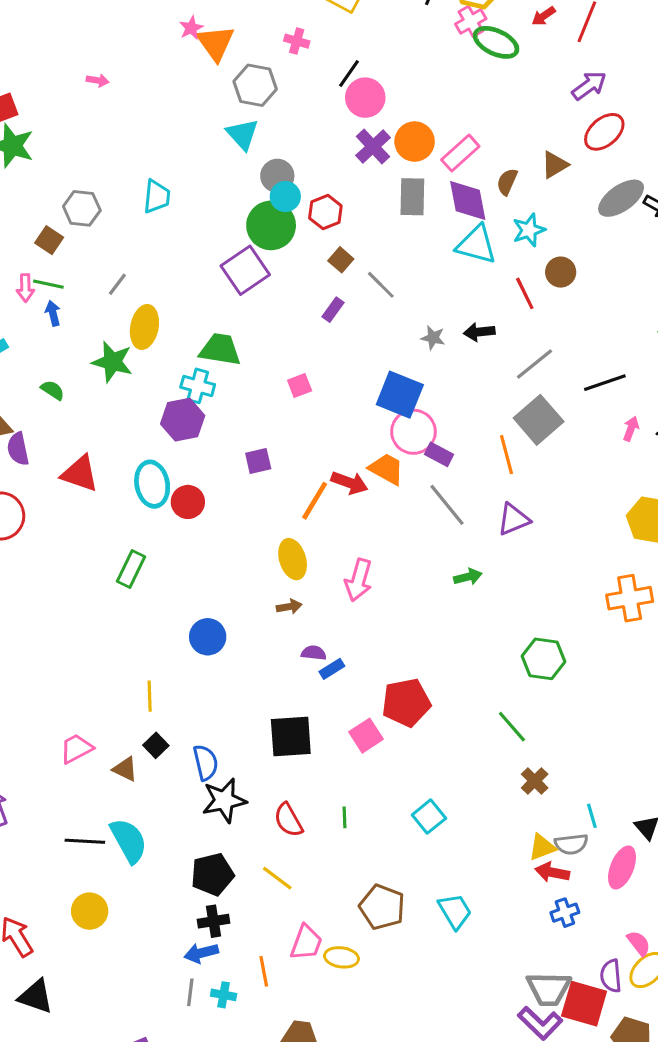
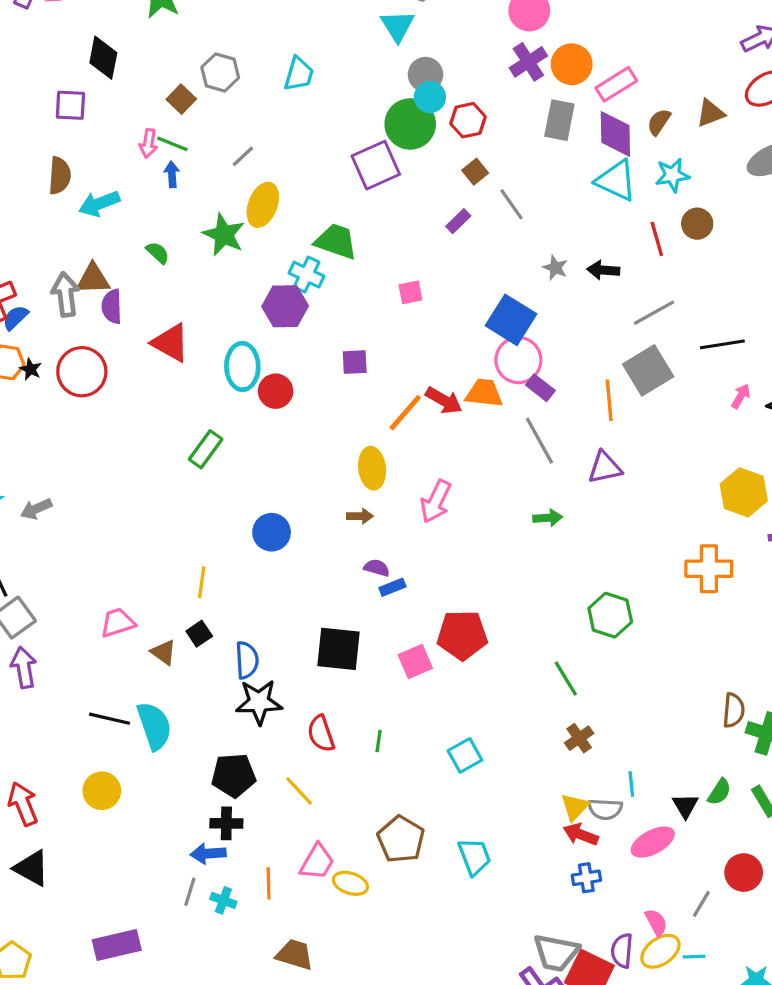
orange trapezoid: (386, 469) -> (484, 393), turned -33
yellow triangle: (542, 847) -> (575, 807), turned -36
pink ellipse: (622, 867) -> (653, 842), turned 30

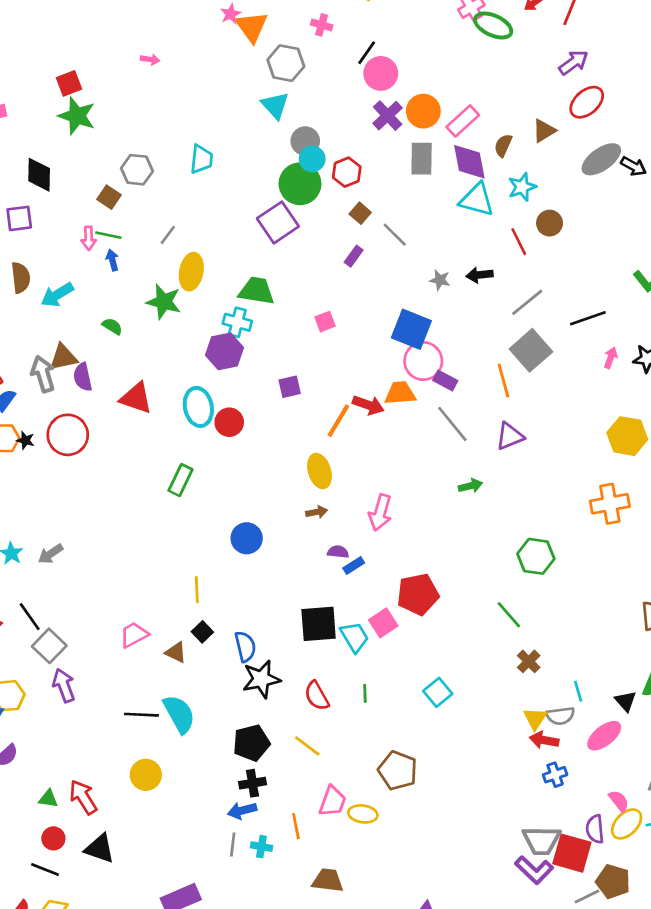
pink arrow: (436, 501) -> (380, 513), moved
cyan trapezoid: (474, 857) -> (354, 637), moved

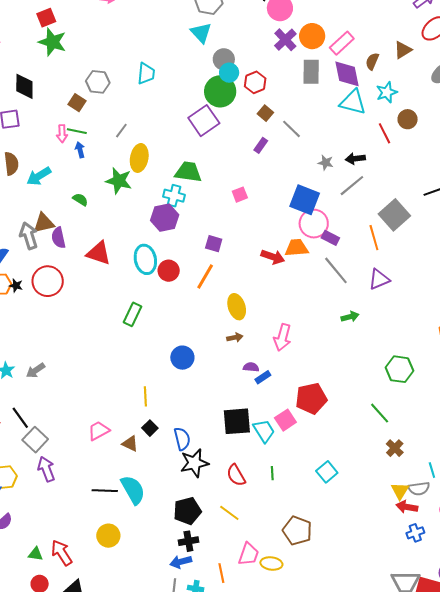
gray line: (527, 302) -> (352, 186), moved
purple square: (290, 387) -> (214, 244), turned 30
orange line: (338, 421) -> (205, 277), moved

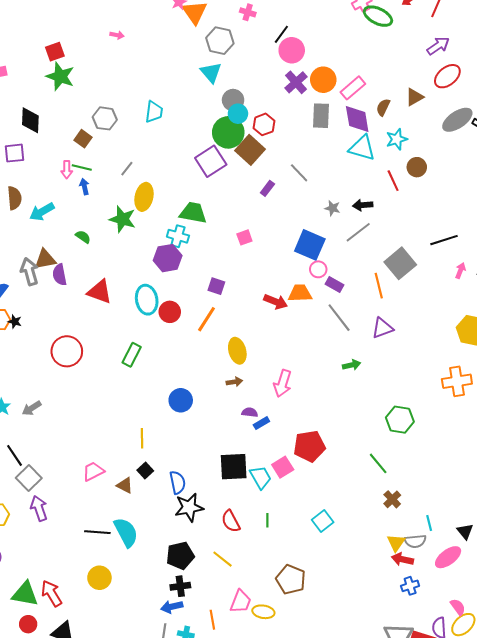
brown square: (265, 113) -> (250, 150), moved, size x1.8
pink circle: (314, 224) -> (318, 269), size x0.6
red circle: (48, 281) -> (67, 351), moved
green triangle: (35, 554) -> (25, 594), size x1.8

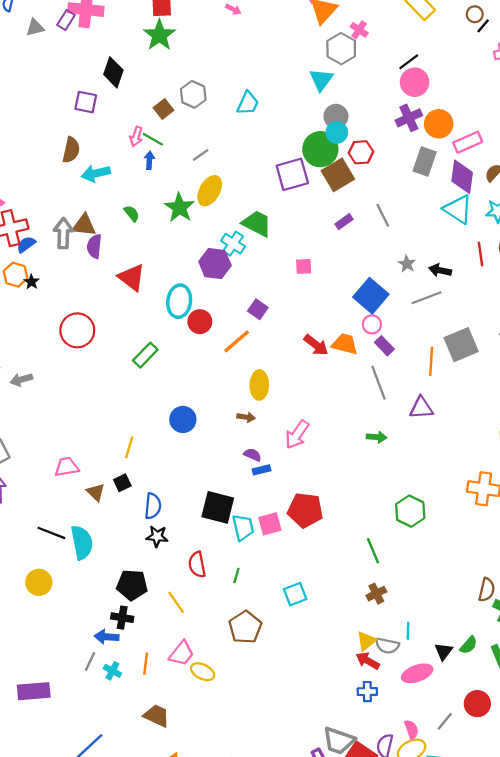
pink cross: (248, 12) -> (359, 30), moved
black star: (189, 507) -> (157, 536), size x0.7
brown pentagon: (291, 579) -> (245, 627), moved

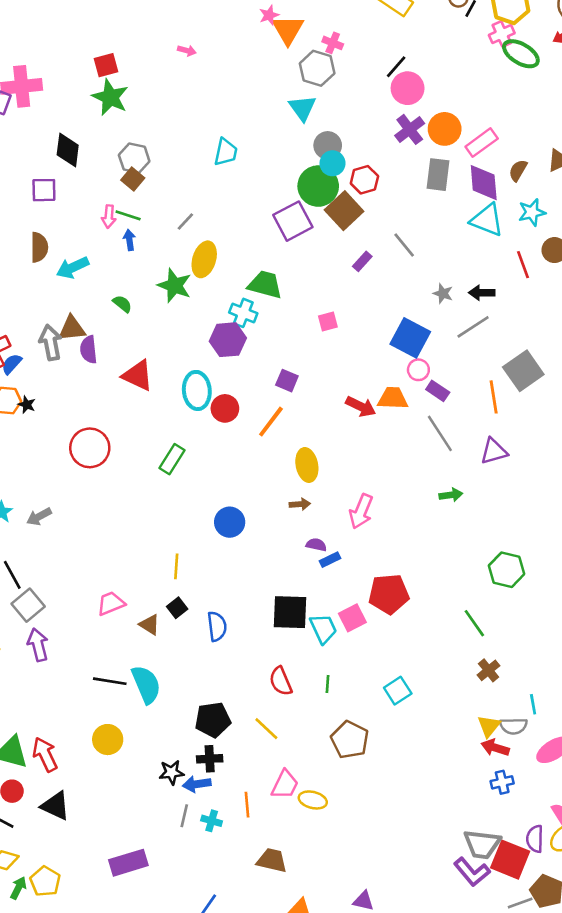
gray hexagon: (193, 94) -> (134, 158), moved
black star: (157, 536) -> (172, 772), moved

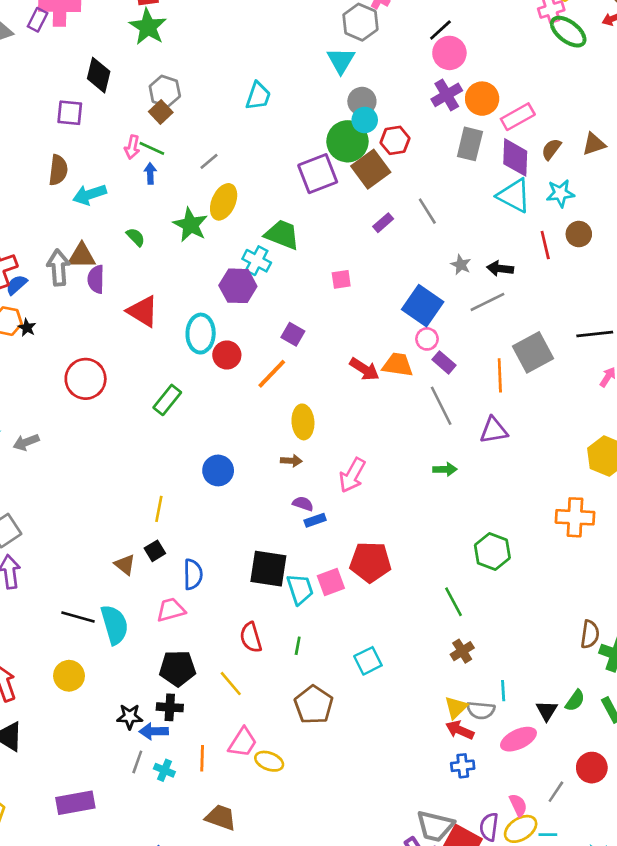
pink trapezoid: (111, 603) -> (171, 610), moved

